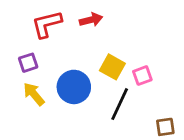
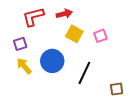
yellow square: (112, 67) -> (74, 34), moved
pink square: (142, 76) -> (100, 36), moved

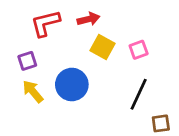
black line: (84, 73) -> (139, 94), moved

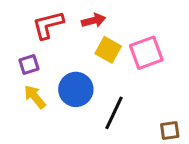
pink square: (139, 50) -> (146, 53), size x1.6
black line: (139, 94) -> (114, 113), moved

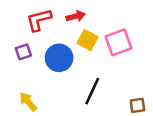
blue circle: (76, 89) -> (59, 58), moved
yellow arrow: (35, 97) -> (28, 102), moved

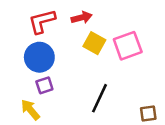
purple square: (23, 52) -> (44, 85), moved
blue circle: (59, 58) -> (39, 57), moved

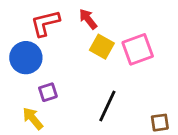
red arrow: (82, 18) -> (88, 19), turned -114
blue circle: (39, 57) -> (26, 58), moved

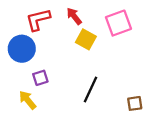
pink square: (138, 49) -> (118, 23), moved

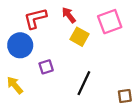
purple square: (40, 78) -> (46, 67), moved
yellow arrow: (28, 100) -> (15, 85), moved

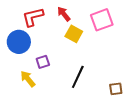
yellow arrow: (15, 85) -> (28, 79), moved

